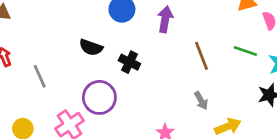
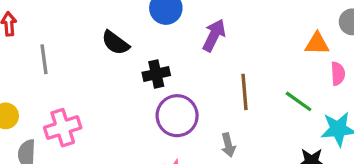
black cross: (129, 62) -> (156, 74), turned 35
purple circle: (99, 97) -> (177, 116), moved

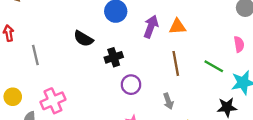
orange triangle: (317, 44) -> (177, 27), moved
purple circle: (177, 116) -> (131, 85), size x0.7

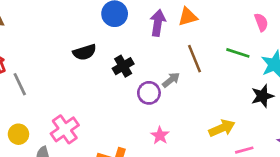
black semicircle: (83, 39) -> (85, 52), turned -36
gray line: (35, 55) -> (20, 84), moved
gray arrow: (168, 101) -> (171, 80), moved, turned -98

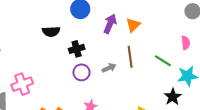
orange triangle: (188, 17) -> (133, 25), turned -42
purple circle: (149, 93) -> (81, 72), moved
black star: (262, 96) -> (173, 97), turned -30

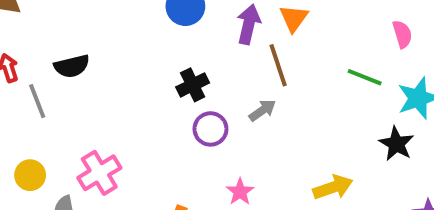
black semicircle: (51, 31) -> (72, 66), moved
brown line: (130, 57) -> (278, 65), moved

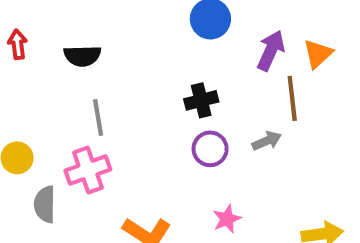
gray line: (37, 101) -> (98, 118), moved

